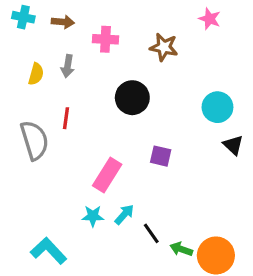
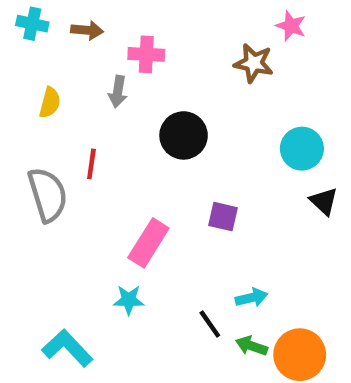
brown star: (164, 47) -> (254, 63), moved
gray arrow: (68, 66) -> (118, 92), moved
cyan arrow: (124, 214) -> (251, 298), moved, turned 35

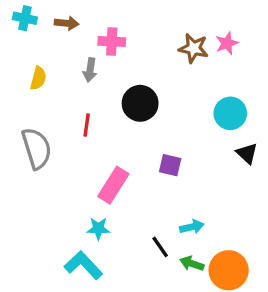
pink star: (291, 26) -> (227, 43), moved, turned 30
red line: (91, 164) -> (87, 125), moved
cyan L-shape: (67, 348) -> (83, 265), moved

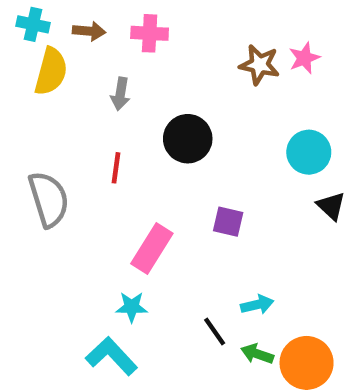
pink cross: (112, 42) -> (150, 33), moved
yellow semicircle: (38, 78) -> (51, 71), moved, size x1.5

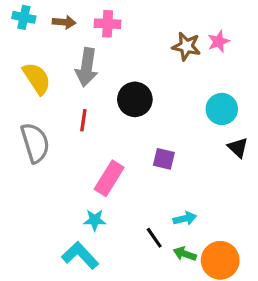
yellow semicircle: (51, 71) -> (37, 78), moved, turned -48
gray arrow: (120, 94) -> (87, 67), size x1.6

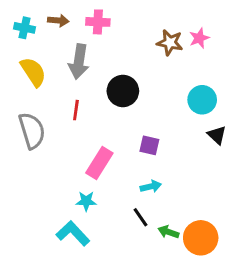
cyan cross: (24, 17) -> (24, 28), moved
cyan arrow: (185, 218) -> (151, 186), moved

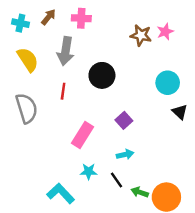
brown arrow: (58, 20) -> (48, 17), turned -56
purple square: (149, 145) -> (124, 120), turned 35
cyan star: (86, 201) -> (89, 171), moved

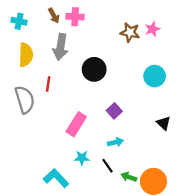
brown arrow: (48, 17) -> (54, 16), moved, turned 112
yellow semicircle: (28, 60) -> (26, 55), turned 35
red line: (63, 91) -> (48, 84), moved
black triangle: (180, 112) -> (164, 123), moved

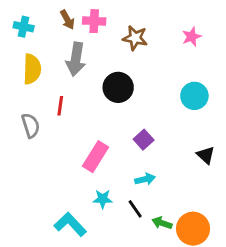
brown star: (130, 32) -> (135, 38), moved
gray semicircle: (25, 100) -> (31, 126), size x0.7

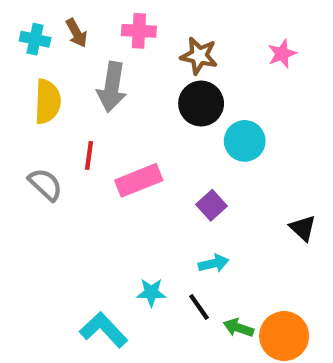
brown arrow: (67, 20) -> (77, 33), moved
black circle: (118, 87) -> (201, 104), moved
cyan circle: (194, 96) -> (245, 141), moved
gray semicircle: (31, 126) -> (45, 184), turned -30
pink rectangle: (96, 157) -> (139, 180), moved, turned 36

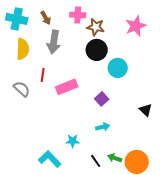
pink cross: (139, 31) -> (78, 15), moved
brown arrow: (77, 33) -> (46, 18), moved
cyan cross: (35, 39) -> (17, 19), size x1.5
pink star: (282, 54) -> (136, 26), size x1.5
black line: (199, 307) -> (96, 161), moved

